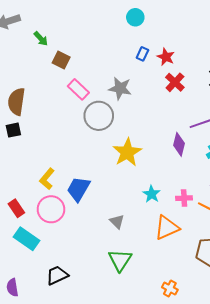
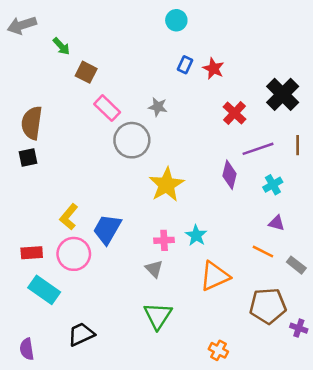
red cross: (175, 82) -> (234, 113), moved
gray star: (120, 88) -> (158, 107), size x0.7
pink cross: (184, 198) -> (164, 240), moved
red rectangle: (16, 208) -> (32, 253), turned -60

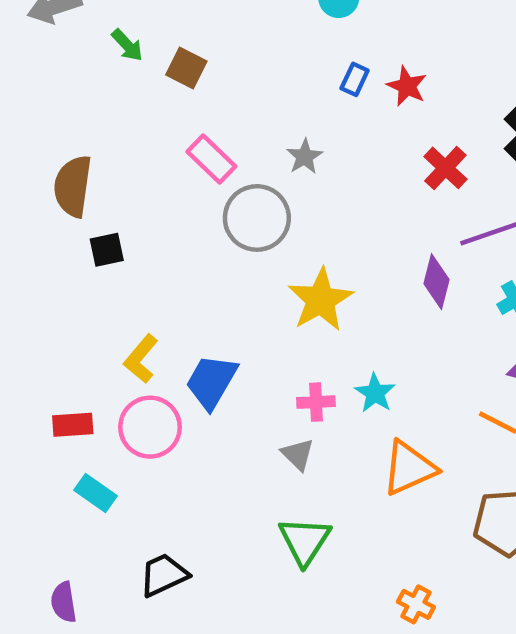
brown square: (86, 72) -> (186, 68), moved
gray star: (158, 107) -> (305, 157), turned 30
black square: (28, 157) -> (107, 250), moved
cyan rectangle: (44, 290) -> (95, 493), size x0.7

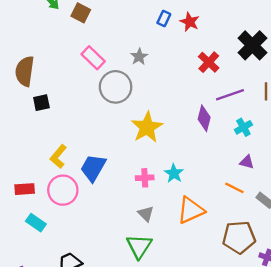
gray triangle: (298, 454) -> (146, 214), moved

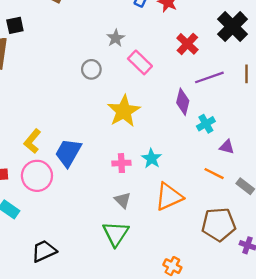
pink rectangle: (93, 58) -> (140, 62), moved
gray circle: (116, 87) -> (91, 69), size x0.6
black square: (41, 103) -> (15, 25), moved
cyan cross: (243, 127) -> (206, 124), moved

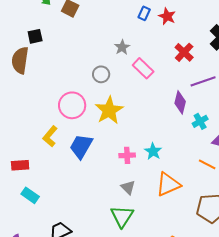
yellow star: (124, 111) -> (109, 110), moved
pink circle: (37, 176) -> (72, 105), moved

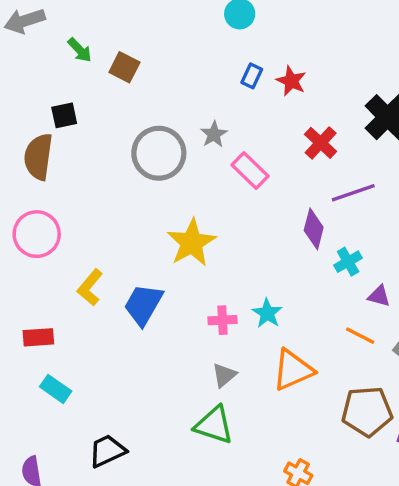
gray circle: (101, 74) -> (159, 153), moved, size x1.8
pink circle: (72, 105) -> (37, 234), moved
gray triangle: (128, 187) -> (224, 375), turned 35
green triangle: (122, 216) -> (214, 425), turned -45

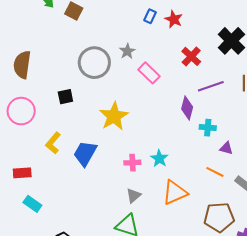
black square: (64, 115) -> (65, 97), moved
cyan cross: (348, 262) -> (208, 128), turned 35

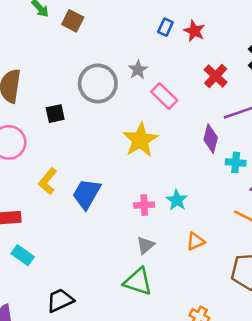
black square: (65, 97) -> (55, 114), moved
yellow star: (114, 116) -> (140, 140), moved
orange triangle: (175, 193) -> (196, 241), size x0.6

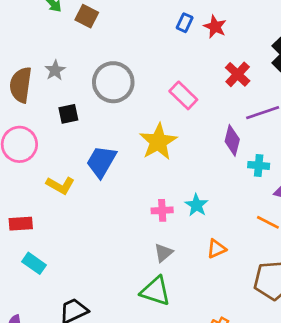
gray star: (138, 70) -> (55, 70), moved
yellow L-shape: (48, 181) -> (60, 185), turned -100
blue trapezoid: (87, 194) -> (101, 162), moved

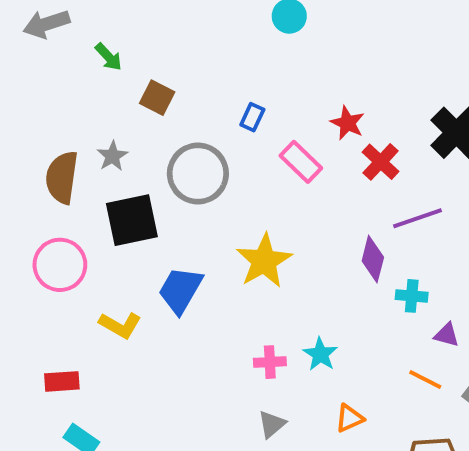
brown square: (87, 16) -> (157, 98), moved
blue rectangle: (185, 23) -> (252, 117), moved
red star: (215, 27) -> (348, 123), moved
pink rectangle: (183, 95) -> (301, 162), moved
black square: (68, 114) -> (132, 220), size x1.8

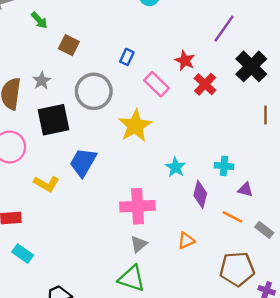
purple line: (418, 218) -> (224, 29), moved, turned -36
purple diamond: (373, 259) -> (200, 194), moved
yellow star: (264, 261) -> (135, 126), moved
cyan star: (320, 354) -> (175, 167), moved
pink cross: (270, 362) -> (138, 206), size x1.8

